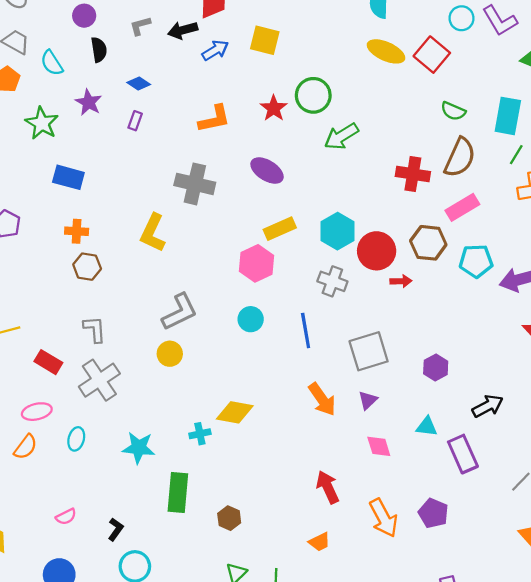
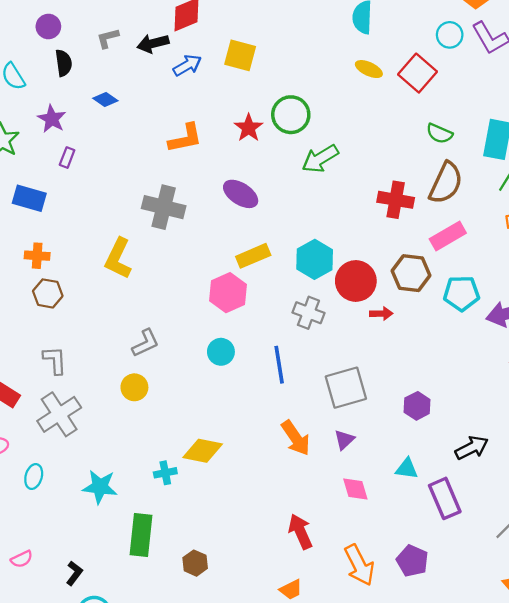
yellow ellipse: (386, 51) -> (369, 69), size x0.7
purple rectangle: (135, 121) -> (67, 158), moved
gray L-shape: (180, 312) -> (146, 343), size x0.7

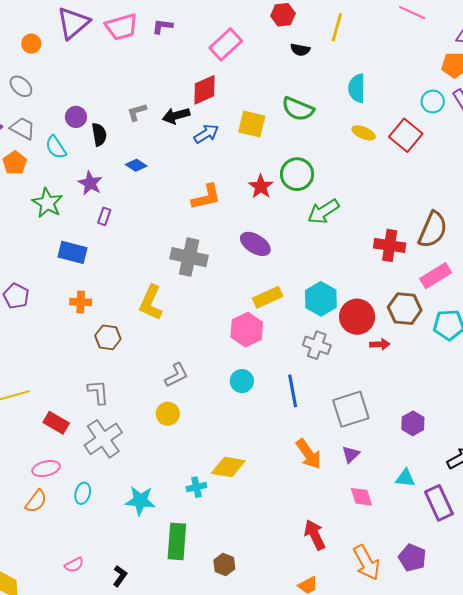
purple circle: (48, 26) -> (76, 117), moved
green semicircle: (439, 133) -> (298, 109), moved, size x1.4
brown hexagon: (48, 293) -> (108, 337), moved

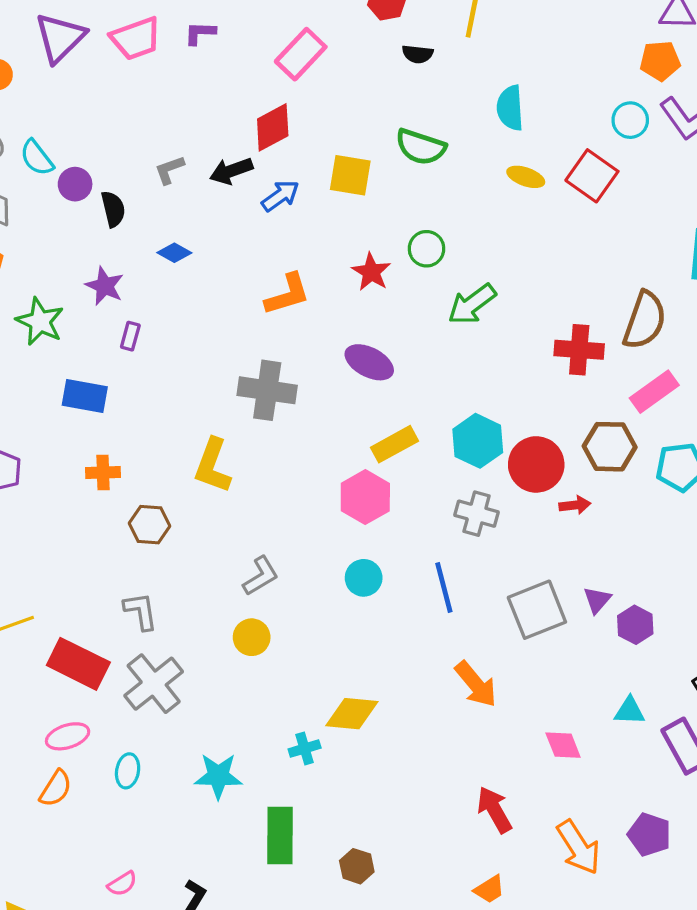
cyan semicircle: (56, 147) -> (37, 158), moved
green circle: (297, 174) -> (427, 249), size x0.7
red rectangle: (56, 423) -> (78, 664), size x1.5
purple triangle: (351, 454) -> (597, 600), moved

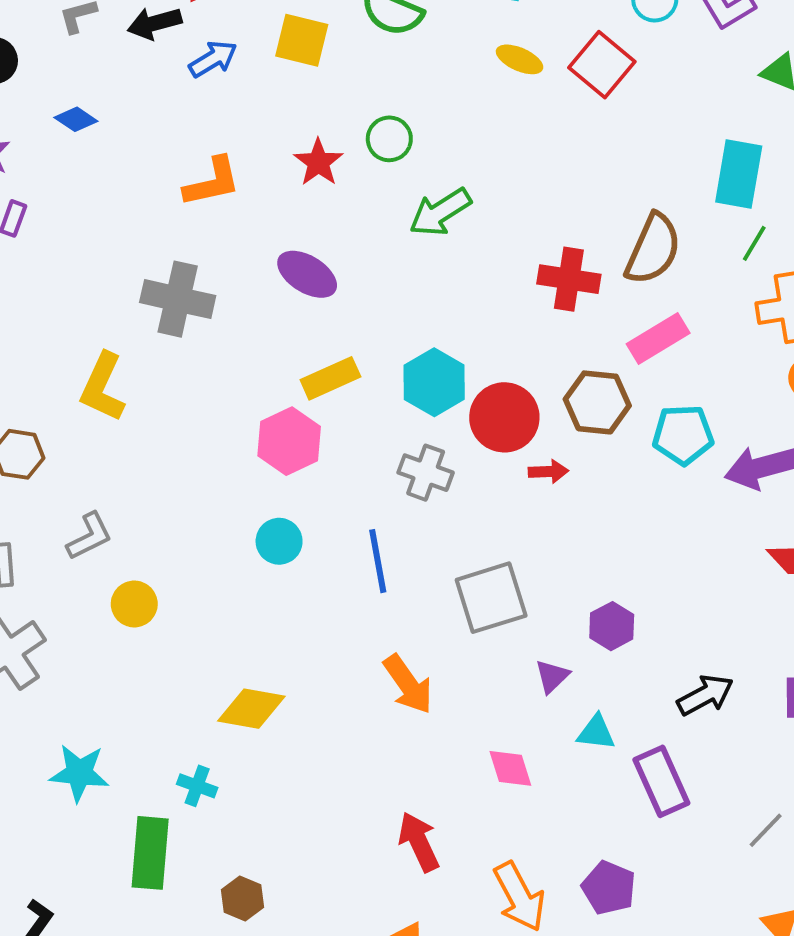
gray L-shape: (261, 576) -> (89, 536), moved
purple triangle: (597, 600) -> (552, 676), moved
cyan cross: (305, 748) -> (197, 786), moved, turned 32

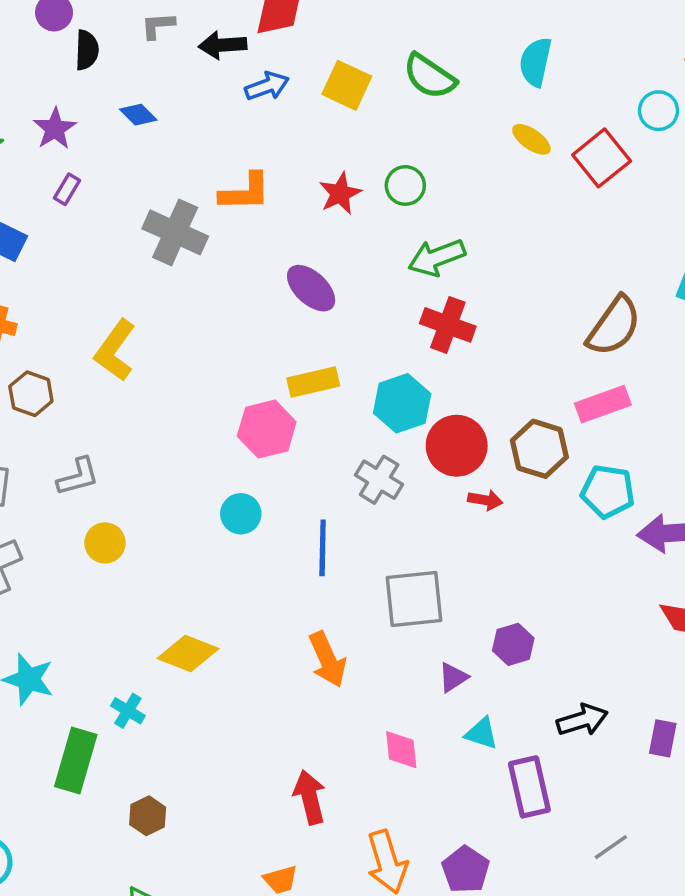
red cross: (569, 279) -> (448, 325), moved
gray cross: (178, 299) -> (175, 232), moved

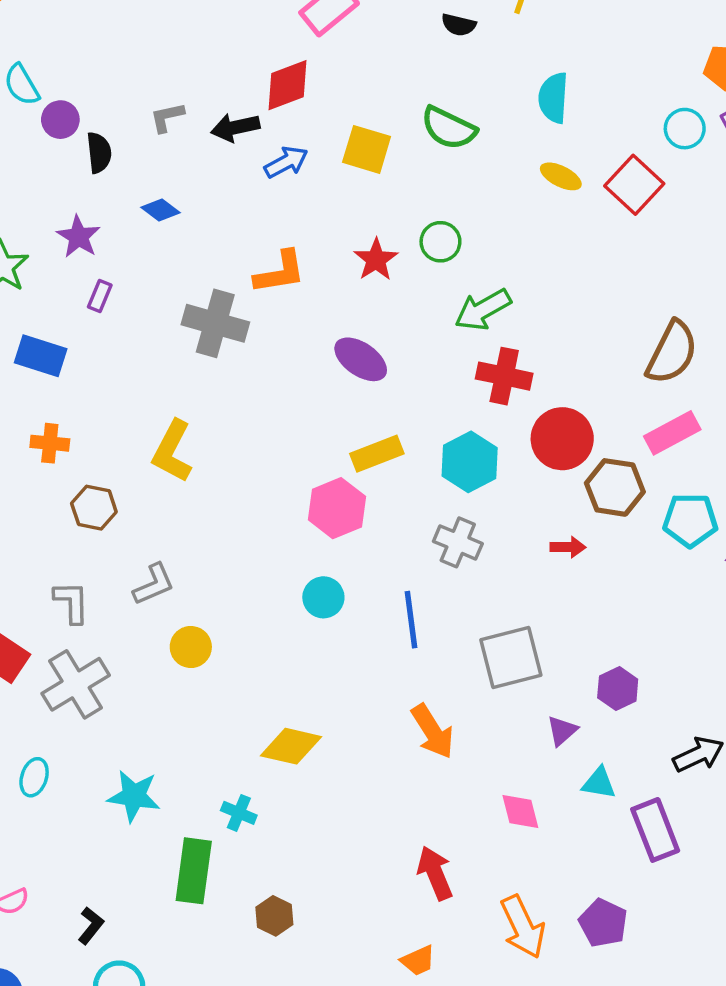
red circle: (457, 446) -> (562, 439), moved

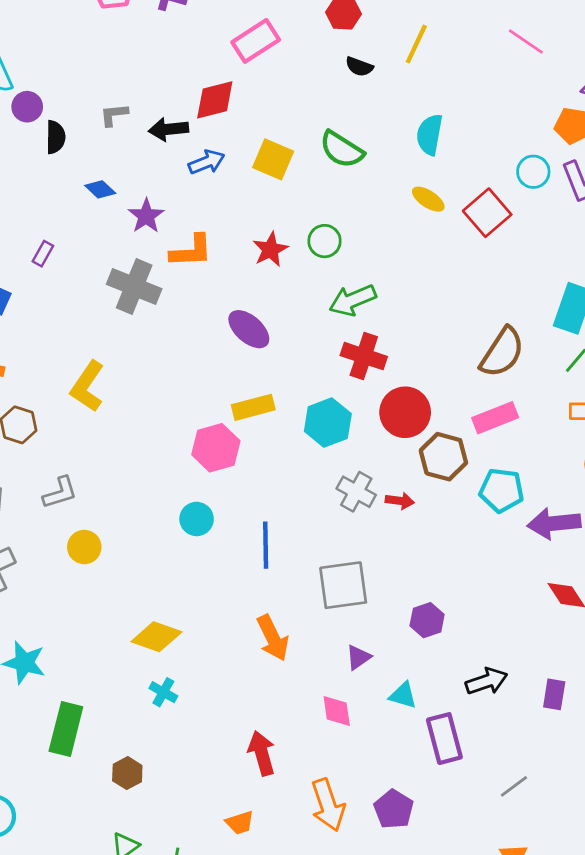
purple star: (78, 237) -> (146, 216), moved
gray cross: (458, 542) -> (356, 492), moved
purple triangle: (562, 731) -> (358, 657), moved
cyan cross: (239, 813) -> (163, 692), moved

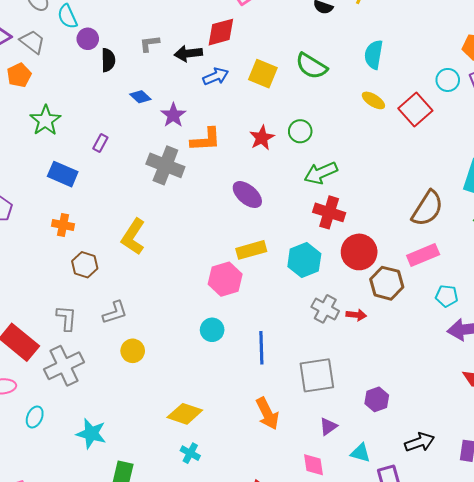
cyan pentagon: (502, 490) -> (447, 296), moved, size x0.7

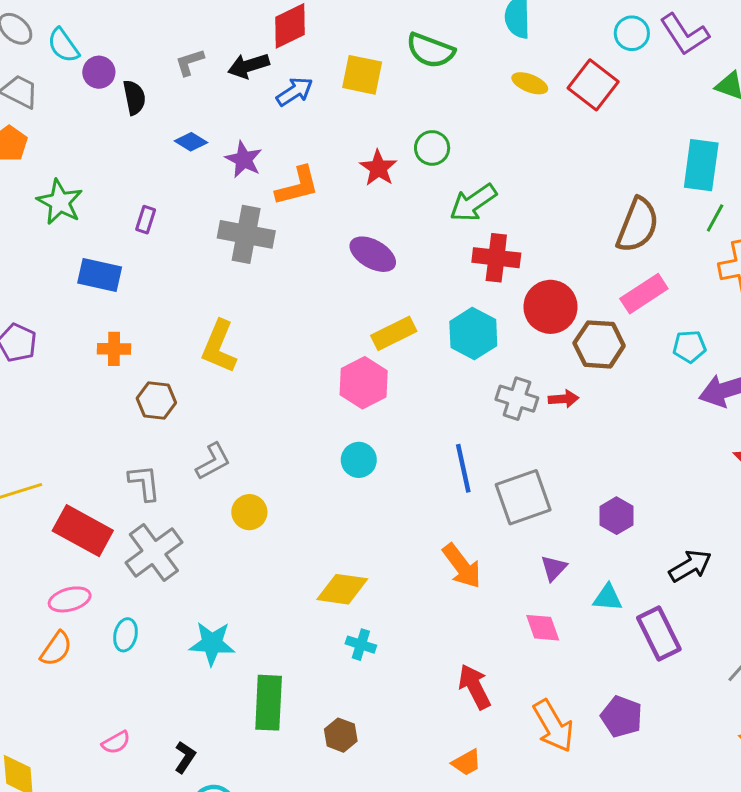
blue line: (261, 348) -> (463, 468), moved

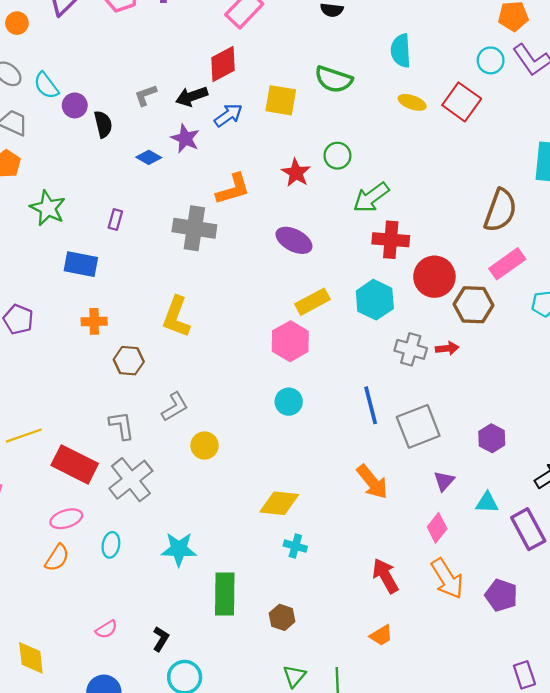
purple star: (244, 159) -> (185, 139), moved
pink diamond: (543, 628) -> (437, 528), turned 60
orange arrow: (553, 726) -> (447, 579), moved

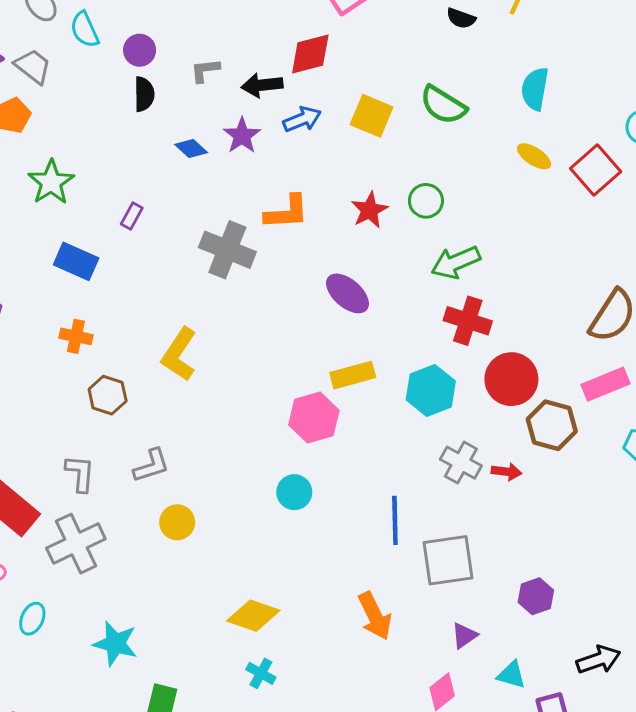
purple circle: (75, 105) -> (140, 50), moved

